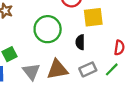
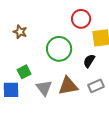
black semicircle: (80, 42) -> (89, 61), turned 32

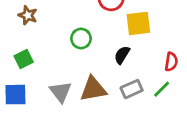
green circle: (59, 49) -> (81, 39), size x0.6
green square: (24, 72) -> (24, 59), moved

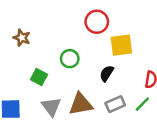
green square: (24, 59) -> (39, 77), moved, turned -35

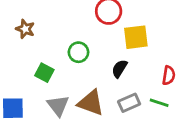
brown triangle: (81, 104) -> (91, 103), turned 30
green line: (142, 104) -> (159, 103), turned 63

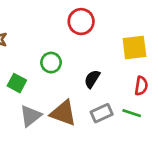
yellow square: (136, 37) -> (134, 47), moved
gray triangle: (58, 105) -> (31, 116), turned 30

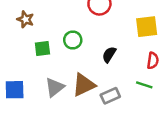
green square: (17, 83) -> (42, 48), moved, turned -35
brown triangle: (63, 113) -> (84, 85), turned -45
gray rectangle: (102, 113) -> (110, 96), moved

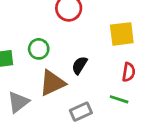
brown triangle: (84, 85) -> (52, 83), moved

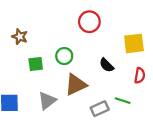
black semicircle: (80, 65) -> (107, 65), moved, turned -77
green line: (119, 99) -> (123, 101), moved

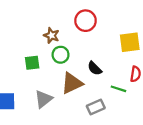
brown star: (20, 37) -> (51, 35), moved
black semicircle: (107, 65) -> (95, 68), moved
green line: (123, 101) -> (118, 89), moved

